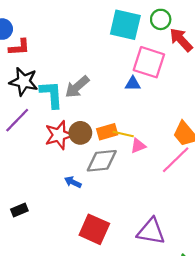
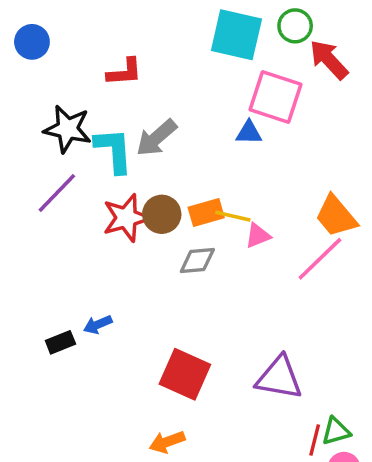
red L-shape: (19, 47) -> (124, 72), moved
gray diamond: (102, 161) -> (197, 261), size x0.7
blue arrow: (73, 182) -> (98, 325), moved, turned -49

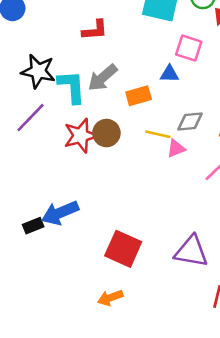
red L-shape: (124, 72) -> (95, 30), moved
pink square: (276, 97) -> (189, 48), size x0.7
orange rectangle: (206, 213) -> (139, 96), moved
gray diamond: (197, 261) -> (190, 121), moved
blue arrow: (98, 325) -> (60, 213), size x1.8

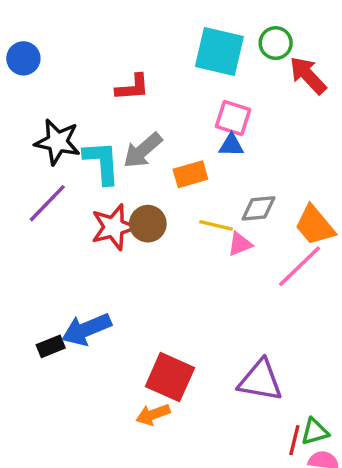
pink square: (189, 48) -> (233, 118), moved
orange arrow: (110, 298) -> (153, 415), moved

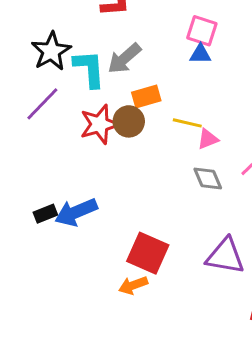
black star: (58, 142) -> (51, 51), turned 30
orange rectangle: (190, 174) -> (146, 97), moved
gray diamond: (259, 208) -> (208, 178), moved, turned 72
black rectangle: (51, 346) -> (45, 214), moved

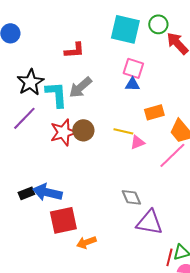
orange rectangle: (146, 97) -> (154, 112), moved
gray diamond: (208, 178) -> (131, 197), moved
blue arrow: (76, 212) -> (47, 192), turned 36
red square: (148, 253) -> (63, 220), moved, turned -36

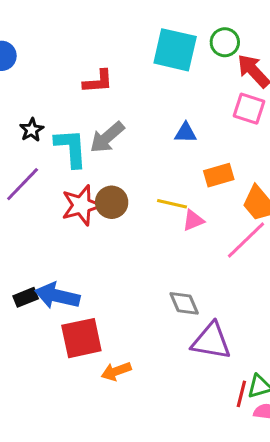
pink square: (133, 68) -> (249, 109), moved
black star: (30, 82) -> (32, 130), size x0.6

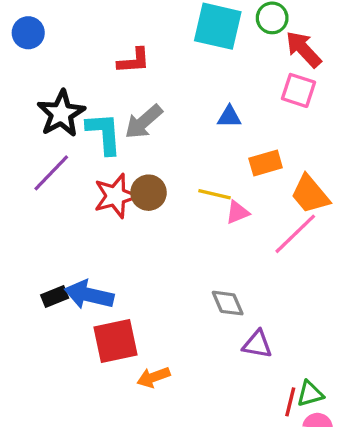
black star: (32, 130) -> (61, 114), size x1.8
purple triangle: (211, 341) -> (257, 344), size x0.7

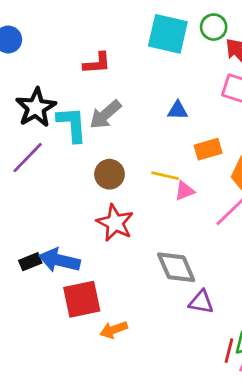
red star: (116, 196) -> (115, 223), moved, turned -30
gray diamond: (228, 303) -> (176, 267), size x1.4

